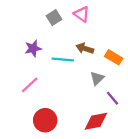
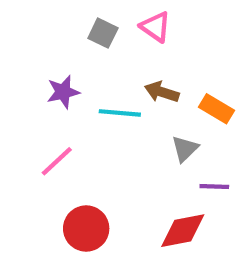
gray square: (54, 18) -> (103, 33), turned -32
purple line: (113, 98) -> (214, 186), turned -48

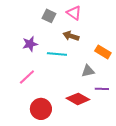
brown arrow: (162, 92) -> (71, 36), moved
gray triangle: (185, 149) -> (88, 71), turned 32
red diamond: (183, 231) -> (78, 99), moved, turned 40

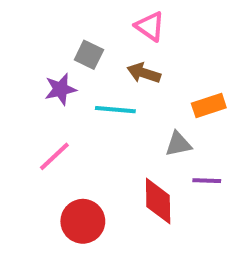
gray square: (49, 16) -> (89, 55), moved
orange rectangle: (103, 52) -> (209, 106), turned -49
red diamond: (78, 99) -> (158, 201), turned 60

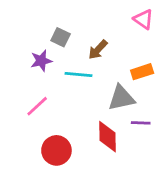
pink triangle: (150, 26) -> (143, 19), moved
brown arrow: (144, 73) -> (98, 50), turned -65
gray triangle: (178, 144) -> (121, 98), size x1.5

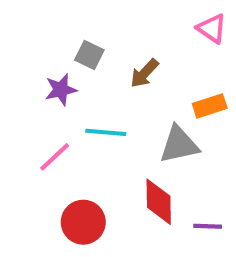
cyan line: (79, 74) -> (106, 132), moved
purple line: (141, 123) -> (208, 226), moved

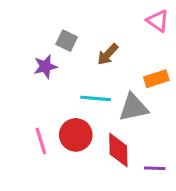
cyan line: (106, 132) -> (96, 98), moved
pink line: (55, 157) -> (41, 141), moved, turned -64
red circle: (83, 222) -> (76, 135), moved

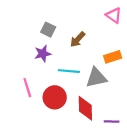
purple star: (45, 67) -> (43, 54), moved
pink line: (41, 141) -> (27, 88), moved

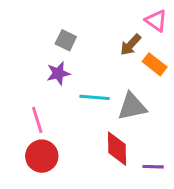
brown arrow: (78, 39) -> (131, 45), moved
orange rectangle: (113, 57) -> (155, 64), moved, turned 56
red circle: (55, 97) -> (42, 156), moved

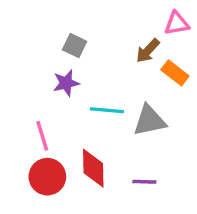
pink triangle: (156, 21) -> (177, 23), turned -45
red diamond: (117, 149) -> (93, 168), moved
purple line: (153, 167) -> (144, 182), moved

